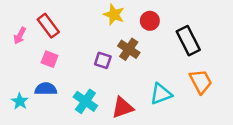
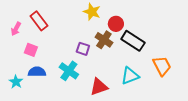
red circle: (150, 21) -> (116, 24), moved
black rectangle: (188, 41) -> (133, 41), moved, turned -30
pink square: (50, 59) -> (31, 50), moved
cyan cross: (85, 101) -> (69, 71), moved

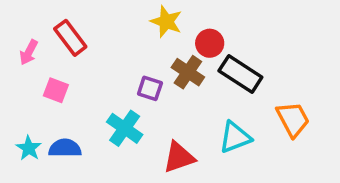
blue semicircle: (37, 72) -> (65, 148), moved

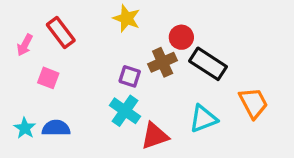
yellow star: (166, 22) -> (127, 18), moved
brown cross: (188, 72) -> (163, 62), turned 32
cyan cross: (125, 128) -> (125, 111), moved

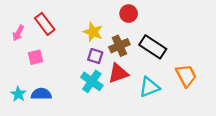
yellow star: (127, 18) -> (93, 32), moved
red circle: (181, 37) -> (129, 14), moved
pink square: (48, 78) -> (36, 57), turned -35
red triangle: (155, 136) -> (118, 73), moved

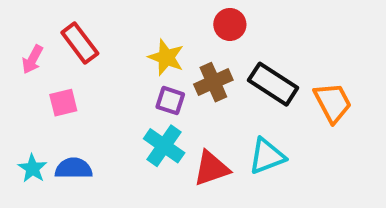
red triangle: (118, 73) -> (211, 168), moved
orange trapezoid: (186, 76) -> (333, 103), moved

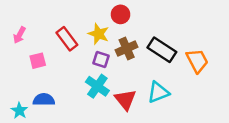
red circle: (230, 24) -> (121, 14), moved
red rectangle: (80, 43) -> (67, 39), moved
cyan star: (32, 168) -> (19, 111), moved
red triangle: (211, 168) -> (125, 100), turned -50

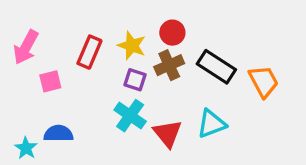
red circle: (121, 14) -> (172, 33), moved
pink arrow: (19, 35) -> (26, 47), size x1.5
red rectangle: (67, 39) -> (89, 52), turned 60

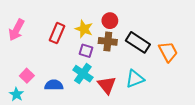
brown cross: (169, 65) -> (108, 41), turned 30
pink square: (50, 81) -> (27, 76), moved, turned -32
blue semicircle: (58, 133) -> (54, 85), moved

